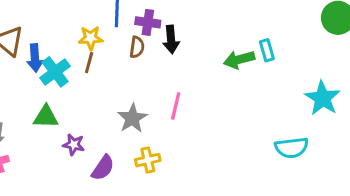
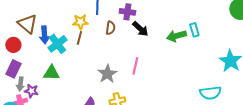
purple cross: (148, 22) -> (127, 12), moved
black arrow: (171, 39) -> (140, 29), moved, turned -42
purple star: (74, 145) -> (31, 91), moved

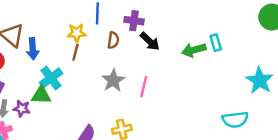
cyan cross: (57, 44) -> (51, 78), moved
gray star: (107, 74) -> (113, 80), moved
purple star: (31, 91) -> (22, 109), moved

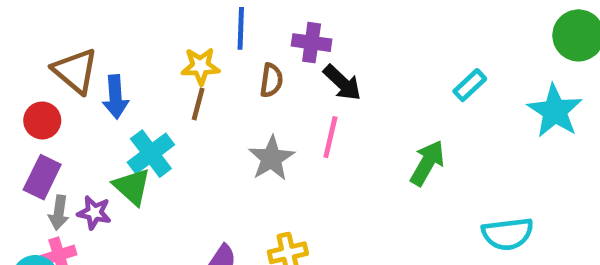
cyan rectangle: (216, 43) -> (470, 85), turned 63
green arrow: (194, 50) -> (427, 163), moved, turned 135
cyan star: (260, 80) -> (555, 111), moved
pink line: (144, 87) -> (330, 137), moved
green triangle: (41, 95) -> (132, 187), turned 40

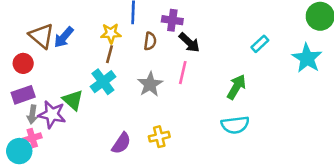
blue arrow: (115, 97) -> (64, 37), moved, turned 45
cyan cross: (151, 154) -> (103, 82), moved
purple rectangle: (42, 177) -> (23, 95), turned 45
purple star: (94, 213) -> (52, 114), size x1.5
cyan semicircle: (508, 234) -> (235, 125), moved

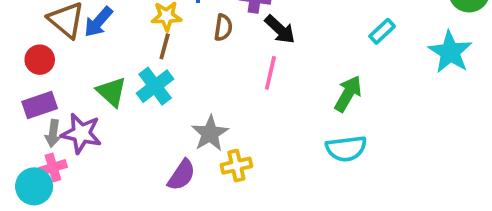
gray star: (150, 84) -> (210, 133), moved
green triangle: (73, 100) -> (112, 92), moved

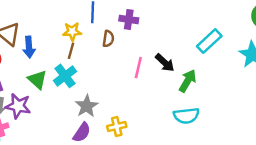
blue arrow: (98, 22) -> (29, 47), moved, turned -45
black arrow: (280, 29) -> (165, 63), moved
cyan rectangle: (382, 31) -> (209, 41), size x1.5
gray star: (210, 133) -> (87, 106), moved

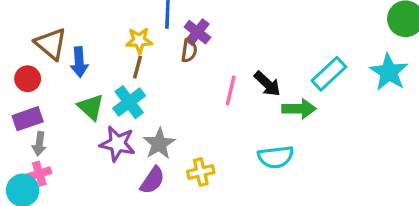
purple cross: (129, 19) -> (197, 32), moved, turned 30
cyan rectangle: (209, 41) -> (329, 74), moved
green arrow: (188, 81) -> (299, 109), turned 60
purple star: (18, 106) -> (117, 144), moved
cyan semicircle: (186, 116) -> (276, 157), moved

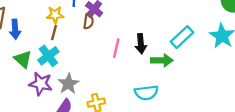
black arrow: (267, 84) -> (141, 44), turned 42

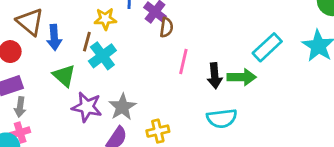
brown semicircle: (88, 21) -> (166, 27), moved
brown line: (54, 33) -> (87, 42), moved
black arrow: (141, 44) -> (215, 76), moved
cyan cross: (48, 56) -> (102, 56), moved

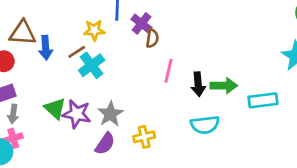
brown triangle: (30, 22) -> (23, 33), turned -36
brown line: (87, 42) -> (77, 52), turned 42
cyan rectangle: (267, 47) -> (263, 100), moved, turned 36
green triangle: (64, 76) -> (55, 109), moved

